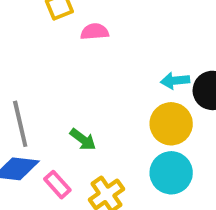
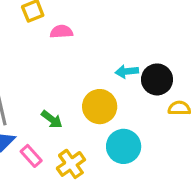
yellow circle: (171, 124) -> (100, 107), moved

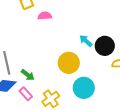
cyan arrow: (127, 71) -> (86, 41), turned 48
green arrow: (52, 119) -> (28, 75), moved

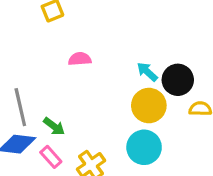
pink semicircle: (45, 16) -> (80, 59), moved
yellow circle: (69, 63) -> (149, 106), moved

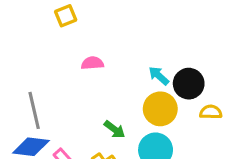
green arrow: (54, 126) -> (115, 129), moved

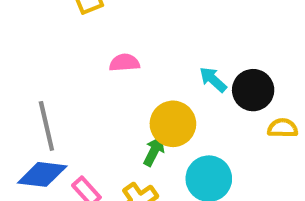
yellow circle: (160, 109) -> (173, 124), moved
green arrow: (115, 129) -> (154, 151), turned -100

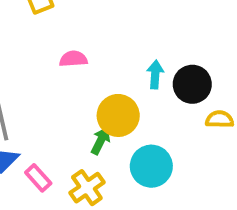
cyan arrow: (213, 80) -> (155, 75), turned 52

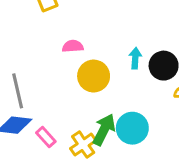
yellow circle: (118, 115) -> (94, 76), moved
green arrow: (101, 141) -> (104, 130), moved, size x1.5

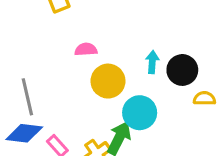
cyan circle: (132, 128) -> (140, 113), moved

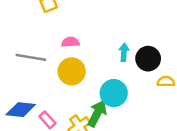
yellow circle: (108, 81) -> (72, 71), moved
gray line: (27, 97) -> (31, 57), moved, turned -68

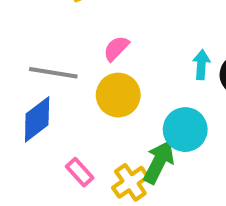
pink semicircle: (70, 42) -> (116, 48), turned -42
blue diamond: (21, 110) -> (37, 119), moved, turned -44

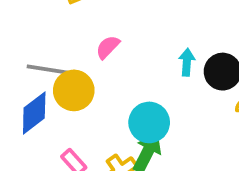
yellow circle: (118, 95) -> (74, 90), moved
cyan circle: (185, 130) -> (149, 122), moved

